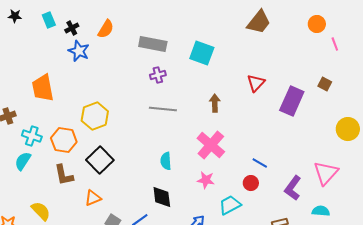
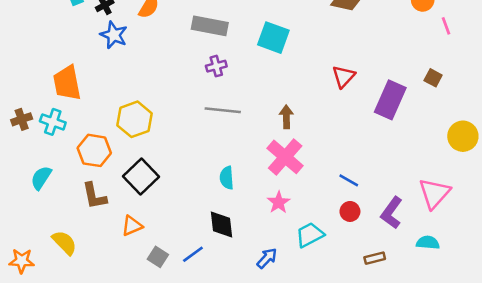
brown arrow: (215, 103) -> (286, 117), moved
cyan cross: (32, 136) -> (53, 122), moved
pink star: (206, 180) -> (279, 202), turned 30
red circle: (251, 183) -> (350, 211), moved

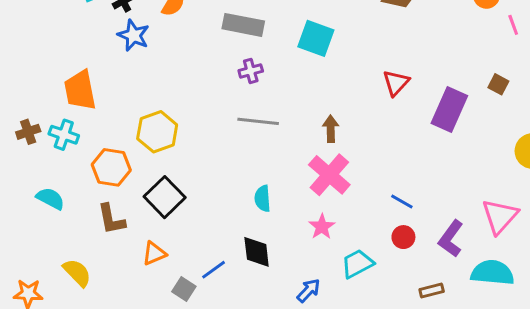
cyan semicircle: (41, 178) -> (50, 199), turned 85
cyan semicircle: (428, 243) -> (492, 273), size x1.6
blue line: (193, 254) -> (214, 270), moved

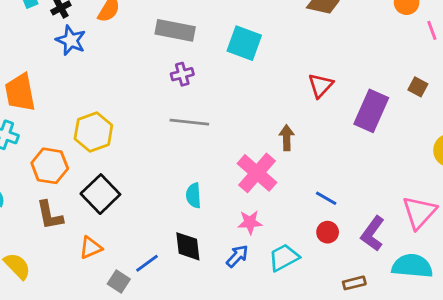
brown arrow: (331, 129) -> (287, 138), moved
pink star: (322, 227) -> (250, 222), turned 30
blue arrow: (309, 290) -> (237, 256), moved

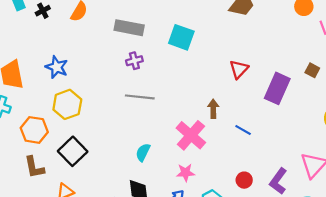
blue star: (71, 40) -> (57, 67), moved
cyan semicircle: (194, 195) -> (143, 152), turned 30
blue line: (326, 198) -> (243, 130), moved

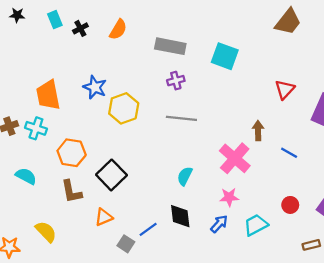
yellow hexagon: (67, 104) -> (124, 108), moved

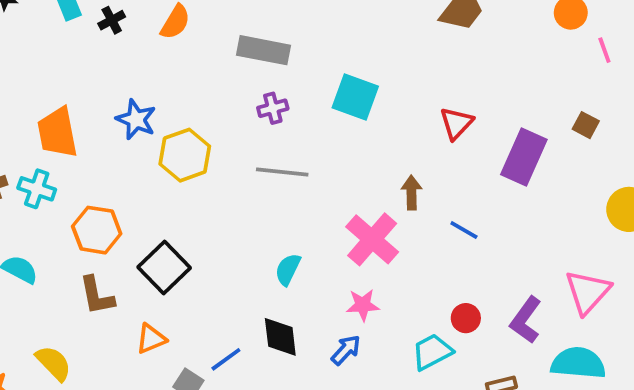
cyan square: (225, 56) -> (355, 97), moved
cyan trapezoid: (256, 225) -> (432, 352), moved

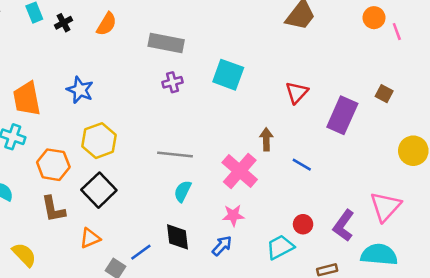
pink line: (604, 50) -> (397, 32), moved
yellow hexagon: (185, 155) -> (99, 141), moved
gray line: (282, 172) -> (175, 155), moved

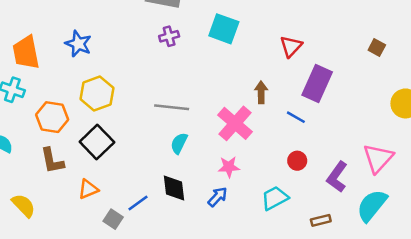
purple rectangle: (342, 115) -> (317, 84), moved
red circle: (303, 224) -> (297, 161), moved
cyan semicircle: (379, 255) -> (372, 205), turned -56

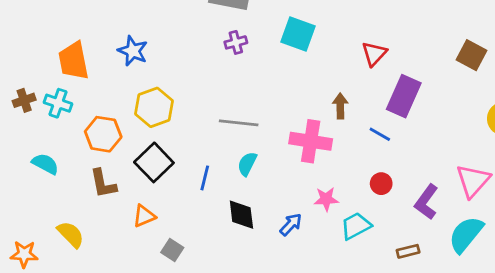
brown square: (377, 47) -> (472, 55), size x1.5
pink cross: (235, 123) -> (311, 141), turned -32
pink star: (229, 167) -> (326, 199), moved
blue line: (138, 203) -> (205, 178), moved, turned -40

